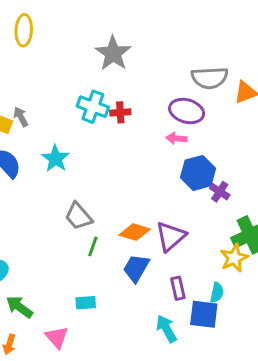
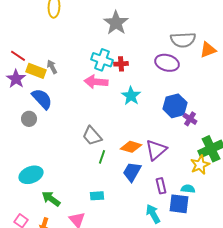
pink arrow: (176, 138) -> (96, 82), moved, size x1.6
cyan star: (55, 159) -> (131, 96), moved
cyan semicircle: (217, 293) -> (188, 189), turned -96

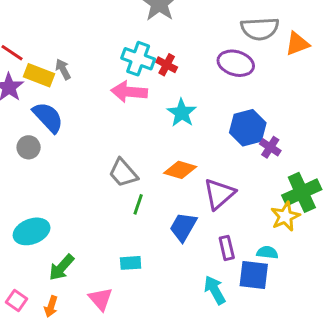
red cross: (121, 64) -> (167, 65), turned 32
orange diamond: (131, 147) -> (180, 170), moved
green arrow: (51, 199) -> (62, 267), turned -84

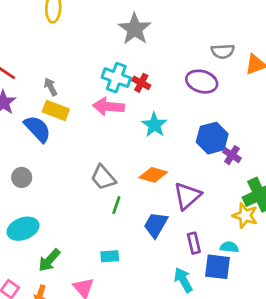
gray semicircle: (260, 29) -> (223, 51), size x0.7
yellow rectangle: (39, 75) -> (56, 110), moved
gray circle: (29, 147) -> (22, 177), moved
yellow star: (285, 216) -> (245, 216), turned -30

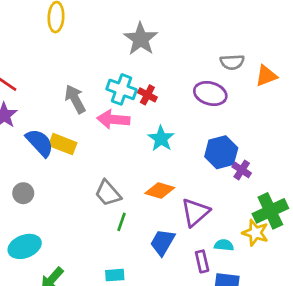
gray arrow: (51, 87) -> (75, 99), moved, size x1.5
yellow rectangle: (56, 110) -> (63, 144), moved
cyan semicircle: (229, 247) -> (224, 245), moved

